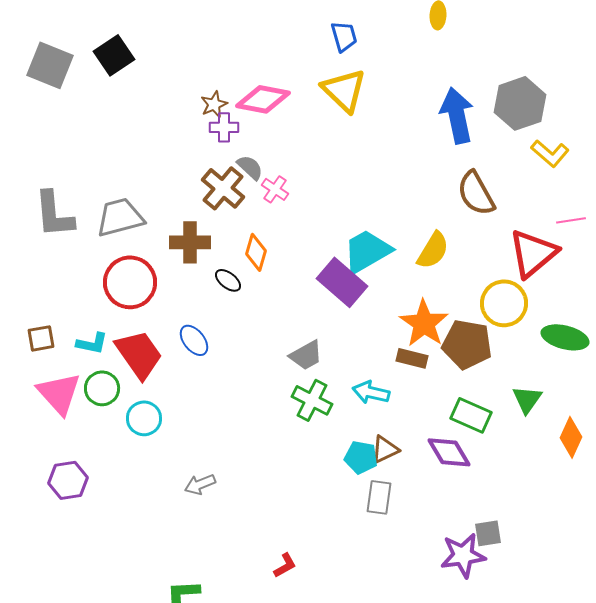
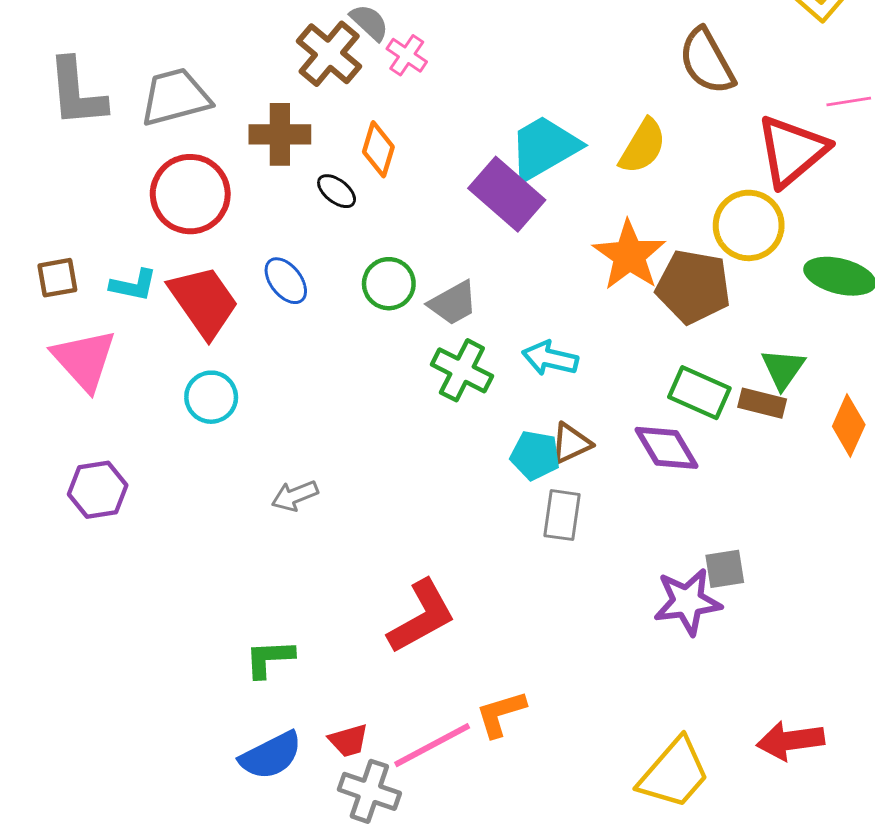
brown rectangle: (412, 358) -> (762, 403), moved
green circle: (102, 388) -> (389, 284), moved
red L-shape: (285, 565) -> (422, 617), size x2.0

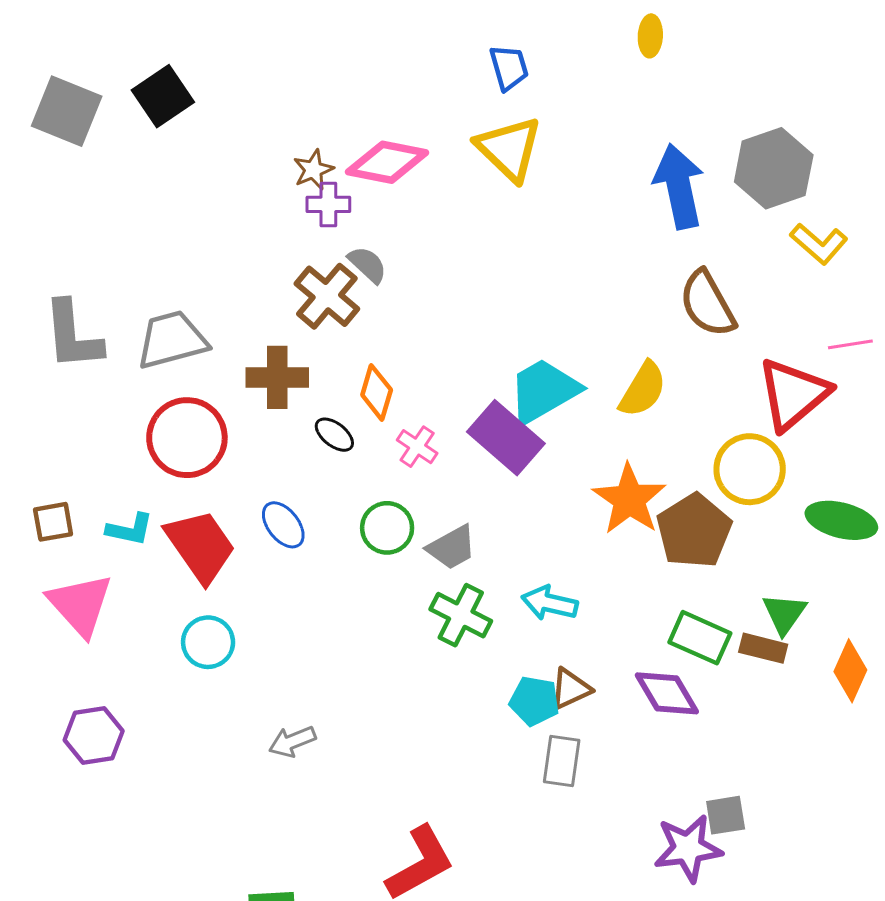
pink cross: (407, 55) -> (417, 447), moved
brown pentagon: (693, 287) -> (694, 531), turned 30

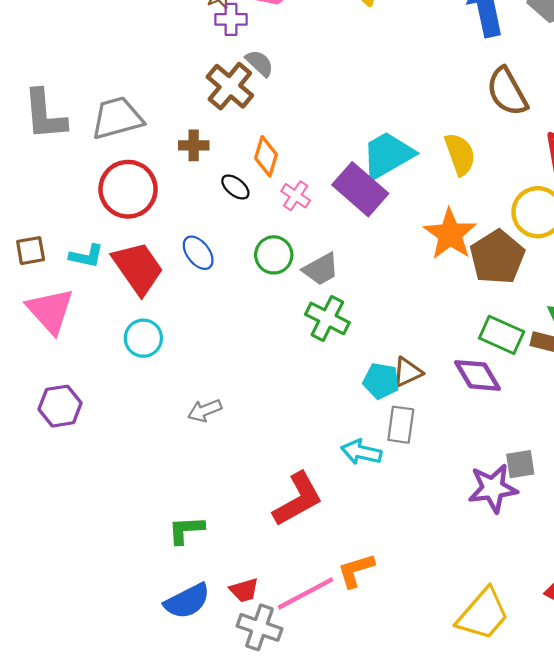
brown cross: (277, 377) -> (194, 145), size x0.7
yellow semicircle: (643, 389) -> (460, 154), turned -51
cyan arrow: (550, 603) -> (361, 452), moved

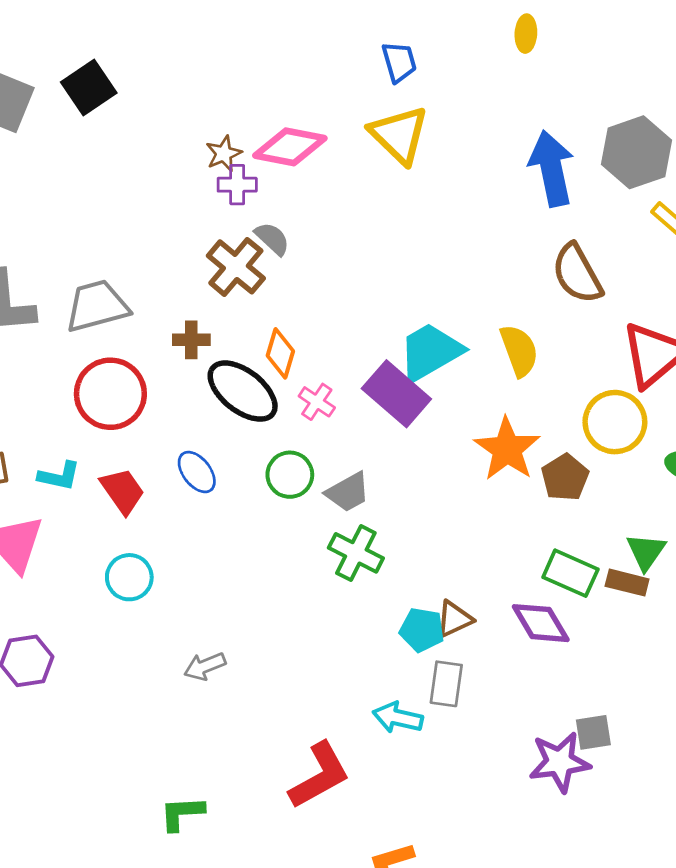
black ellipse: (235, 187) -> (243, 391), size x2.0
brown pentagon: (497, 257) -> (565, 477), size x0.7
red trapezoid: (138, 268) -> (123, 491), size x0.7

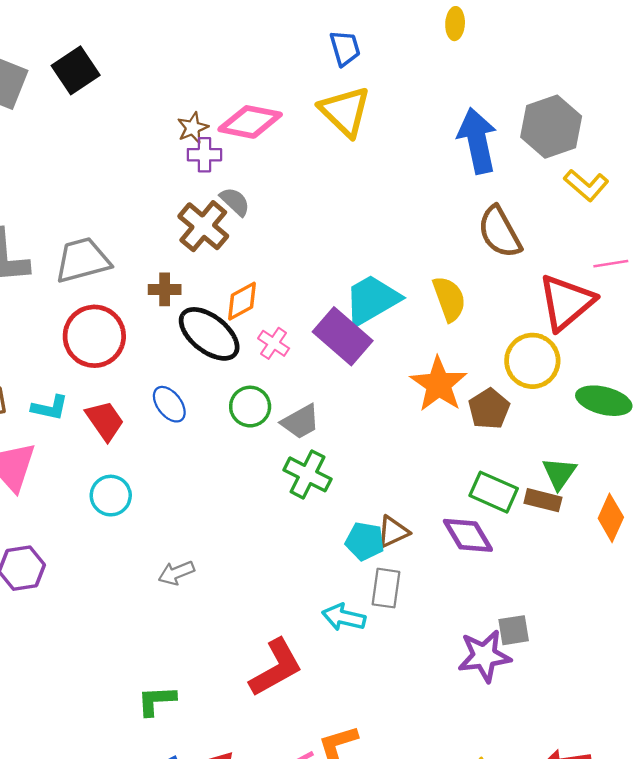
orange diamond: (280, 353) -> (242, 301), turned 45

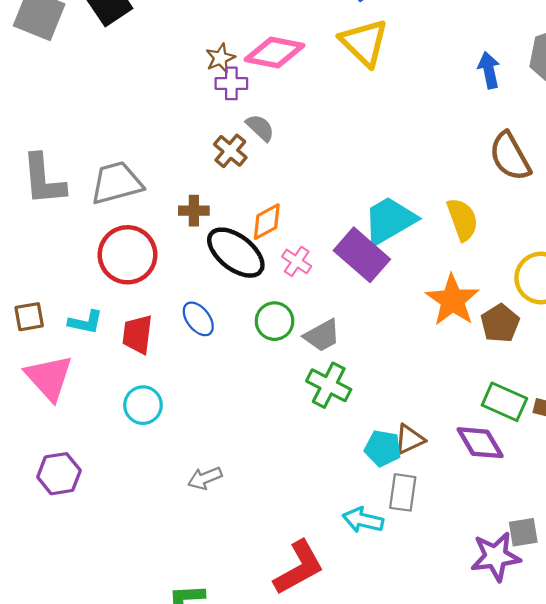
blue arrow: (477, 141) -> (489, 70), size x0.6
brown cross: (203, 226) -> (230, 151), size x0.7
red trapezoid: (105, 421) -> (137, 334), turned -138

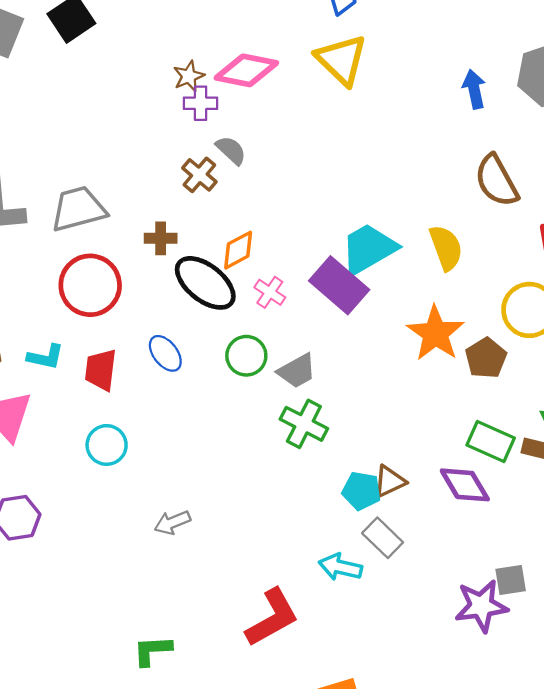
gray rectangle: (403, 492) -> (383, 538), turned -54

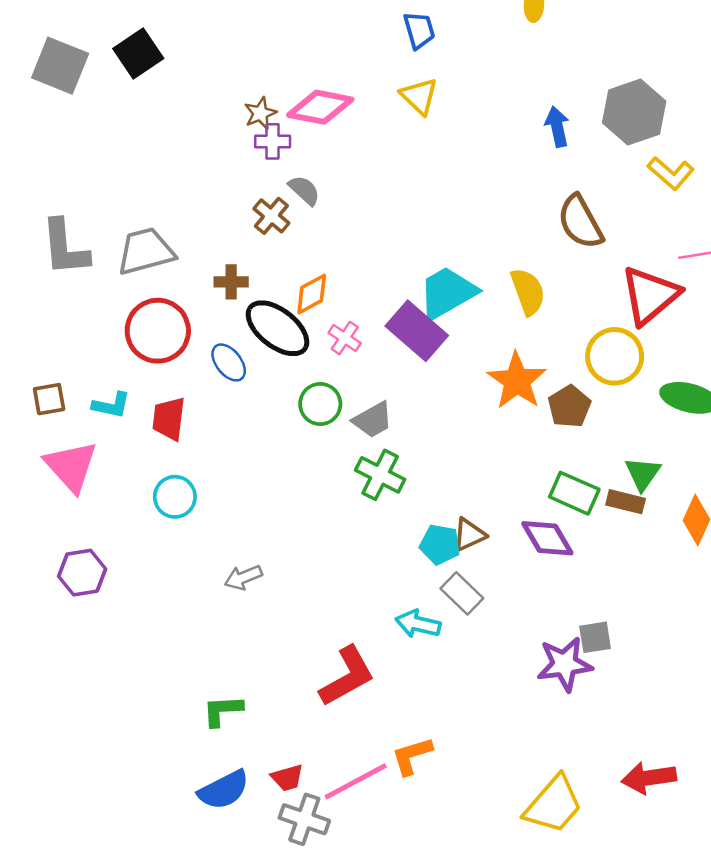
yellow triangle: (341, 60) -> (419, 96), size x0.7
blue ellipse: (165, 353) -> (229, 362), moved

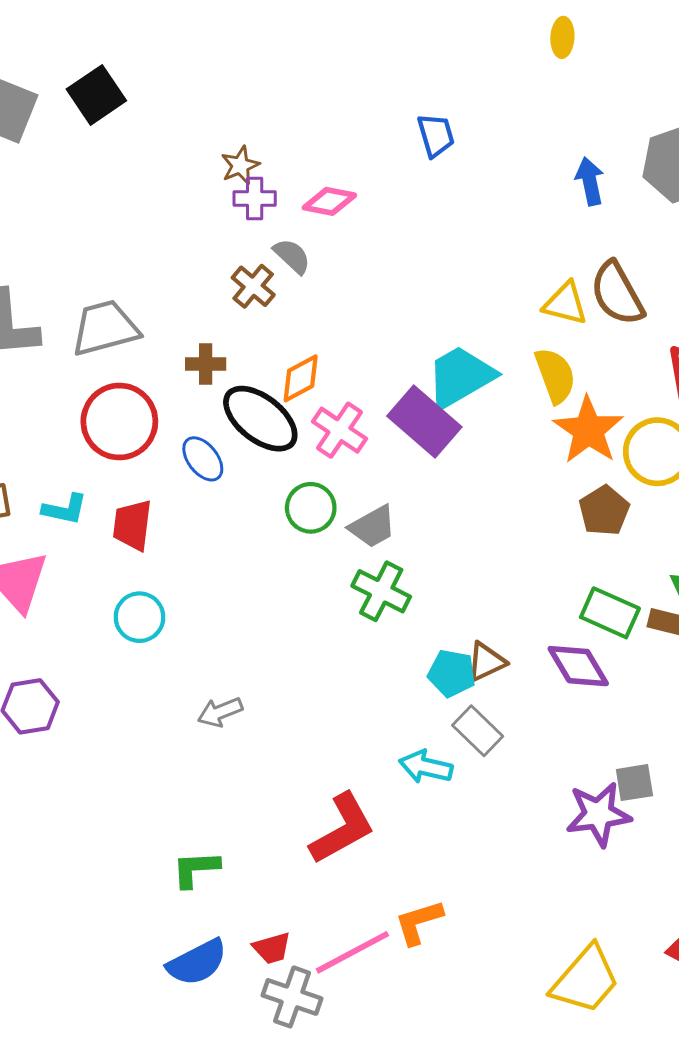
blue trapezoid: (419, 30) -> (436, 135), moved
yellow triangle: (419, 96) -> (565, 304), moved, turned -30
pink diamond: (320, 107) -> (329, 201), moved, size x0.7
pink cross: (345, 338) -> (339, 430), size x1.4
orange star: (517, 381) -> (588, 430), moved

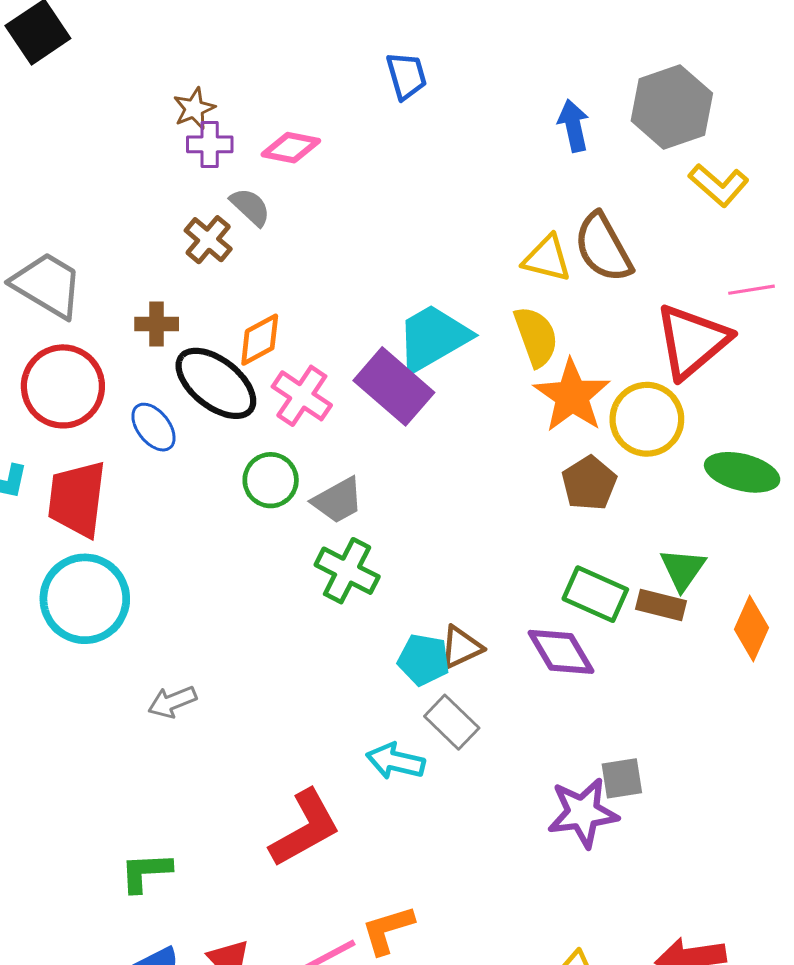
gray trapezoid: (105, 328) -> (47, 285), turned 46
red trapezoid: (132, 525) -> (77, 499), size x1.4
cyan circle: (140, 617) -> (85, 599), size x1.6

